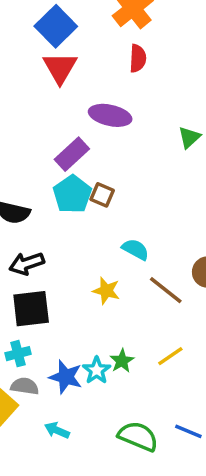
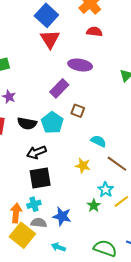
red semicircle: (138, 58) -> (94, 32), turned -84
cyan pentagon: (72, 194) -> (52, 123), moved
cyan star: (97, 370) -> (106, 190), moved

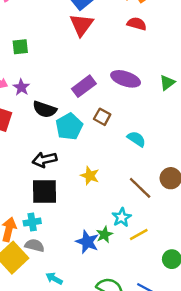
purple ellipse: (80, 65) -> (126, 79), moved
black semicircle: (27, 123) -> (45, 109), moved
cyan semicircle: (98, 141) -> (136, 139), moved
yellow star: (83, 166) -> (90, 176), moved
blue star: (62, 216) -> (87, 242), moved

